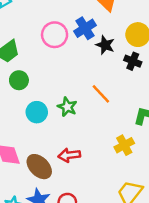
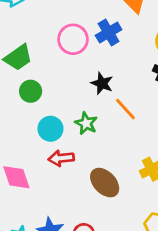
black star: (105, 45) -> (102, 83), moved
red arrow: (69, 155) -> (61, 158), moved
brown ellipse: (39, 167) -> (105, 183), moved

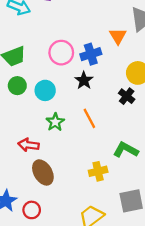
black star: (102, 83) -> (84, 80), moved
cyan circle: (50, 129) -> (45, 90), moved
brown ellipse: (105, 183) -> (43, 172), moved

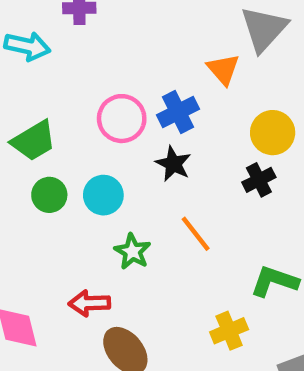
black cross: (127, 96) -> (259, 180), turned 35

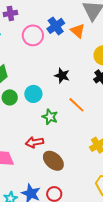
blue cross: (178, 112) -> (56, 26), moved
pink circle: (122, 119) -> (33, 35), moved

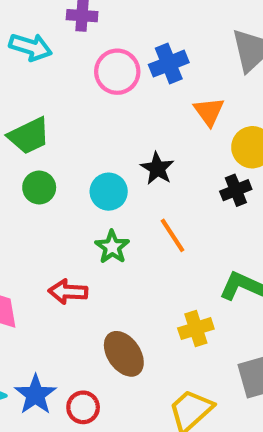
orange triangle: (78, 31) -> (209, 112), moved
cyan circle: (33, 94) -> (109, 192), moved
brown ellipse: (53, 161) -> (124, 354), moved

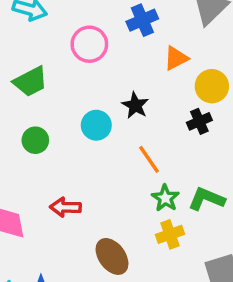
pink circle: (117, 72) -> (89, 44), moved
orange triangle: (209, 112) -> (176, 58), turned 40
green circle: (39, 187) -> (35, 140), moved
green star: (112, 247) -> (165, 198), moved

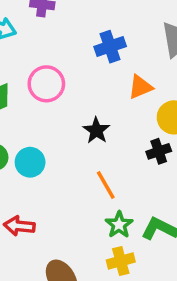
pink circle: (89, 44) -> (46, 84), moved
cyan circle: (96, 125) -> (30, 162), moved

